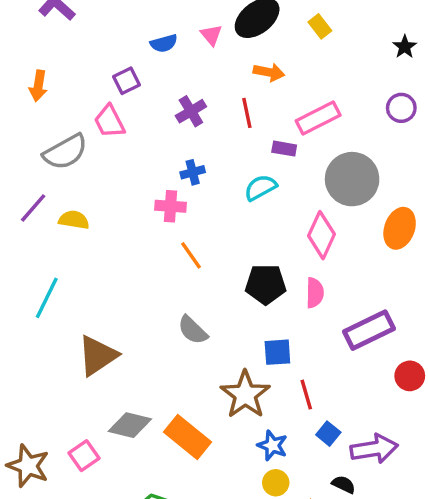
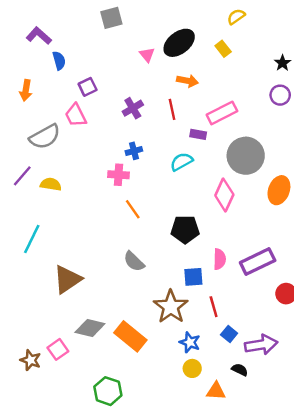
blue semicircle: (164, 43) -> (59, 61), moved, turned -90
purple circle: (401, 108) -> (280, 95), moved
pink semicircle: (315, 293) -> (220, 259), moved
brown star: (28, 466) -> (31, 360), moved, size x0.7

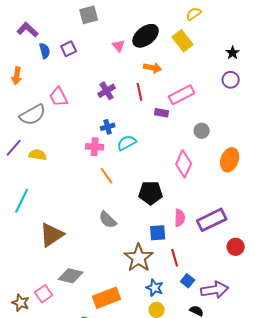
yellow rectangle: (223, 49) -> (183, 41), size x1.5
purple square: (88, 87) -> (69, 49), moved
gray circle: (246, 156) -> (202, 131), size x0.5
cyan semicircle: (181, 162) -> (127, 143), moved
orange rectangle: (130, 336) -> (107, 298), moved, turned -60

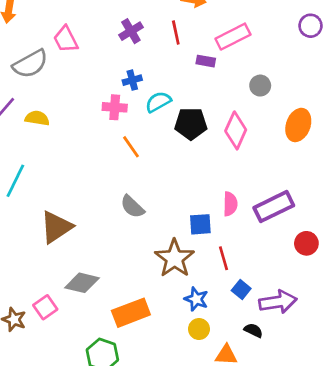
purple circle: (231, 80) -> (311, 26), moved
black pentagon: (151, 193) -> (191, 124), moved

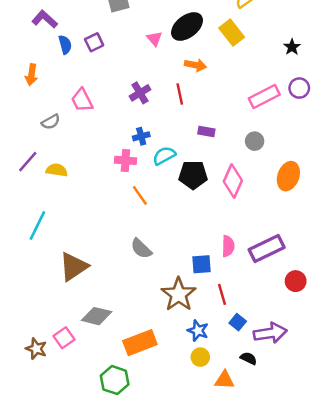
pink rectangle: (233, 37) -> (264, 96), moved
purple rectangle: (206, 61) -> (206, 131), moved
gray semicircle: (30, 64) -> (51, 122), size x0.6

